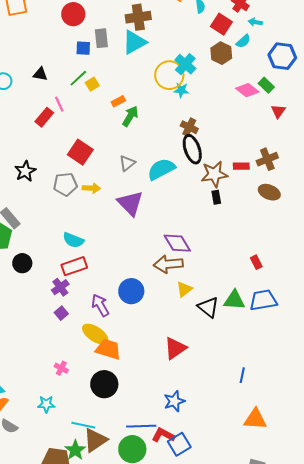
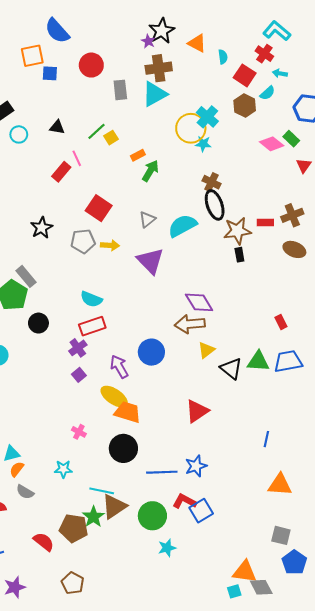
blue square: (83, 48) -> (50, 73), moved
blue line: (141, 426) -> (162, 472), moved

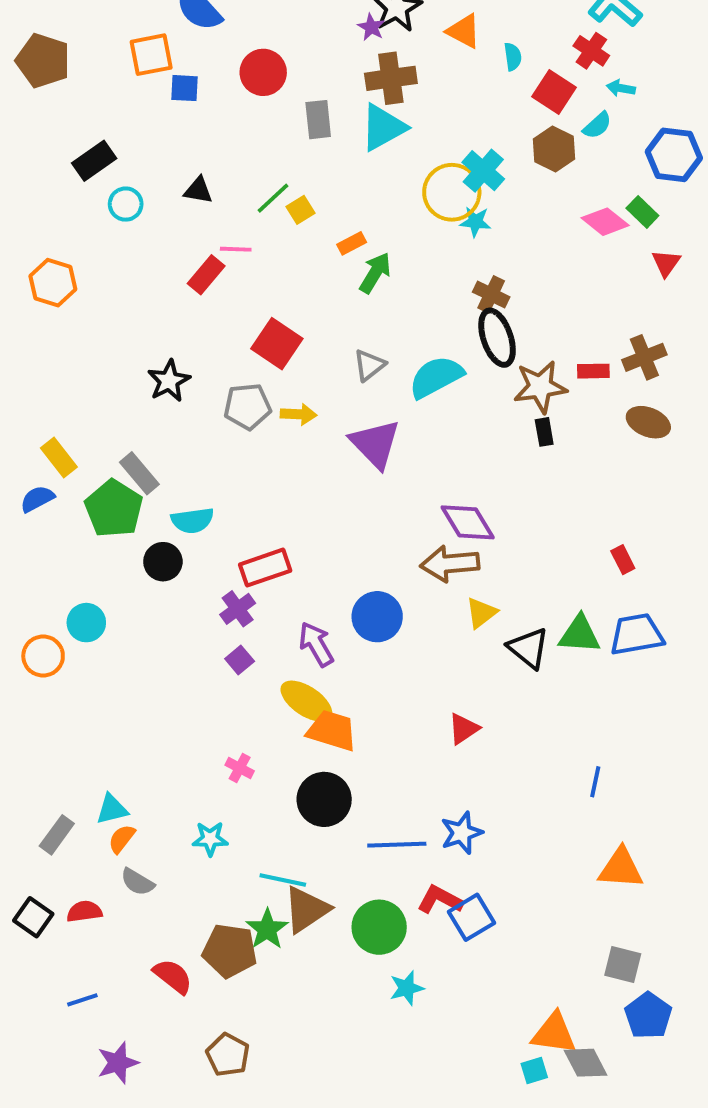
pink line: (77, 158) -> (236, 249), turned -63
cyan semicircle: (91, 299) -> (192, 520), moved, turned -30
red triangle: (197, 411) -> (464, 729), size x0.7

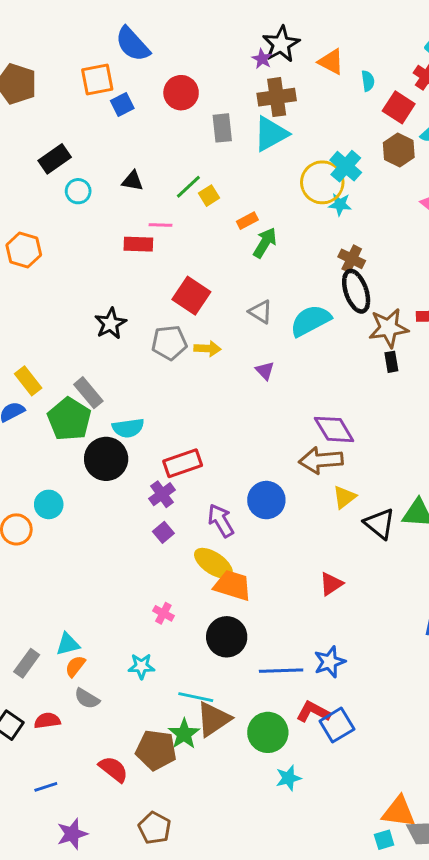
blue square: (185, 88) -> (122, 104), turned -30
red rectangle: (206, 275) -> (138, 244), turned 52
gray triangle: (369, 365) -> (260, 312), turned -50
purple triangle: (375, 444) -> (265, 371), size x0.5
black circle: (163, 562) -> (106, 459), size x1.5

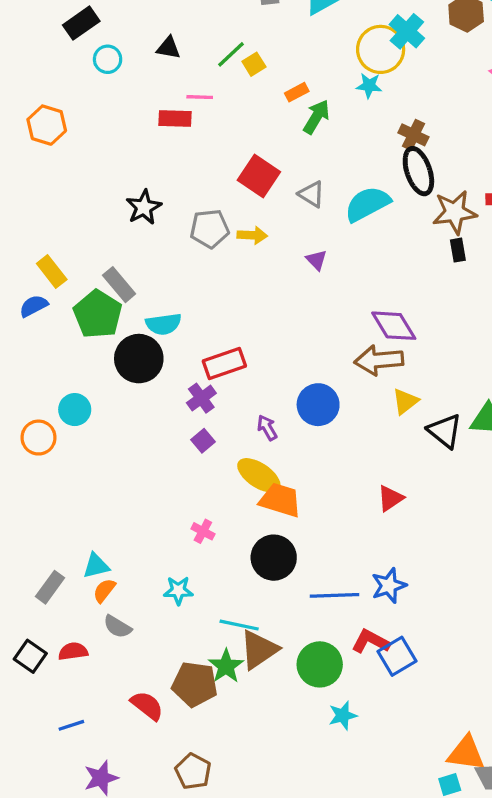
cyan star: (340, 204) -> (369, 86), moved
red square: (191, 296) -> (259, 176), moved
purple arrow: (221, 521) -> (267, 428), size x0.7

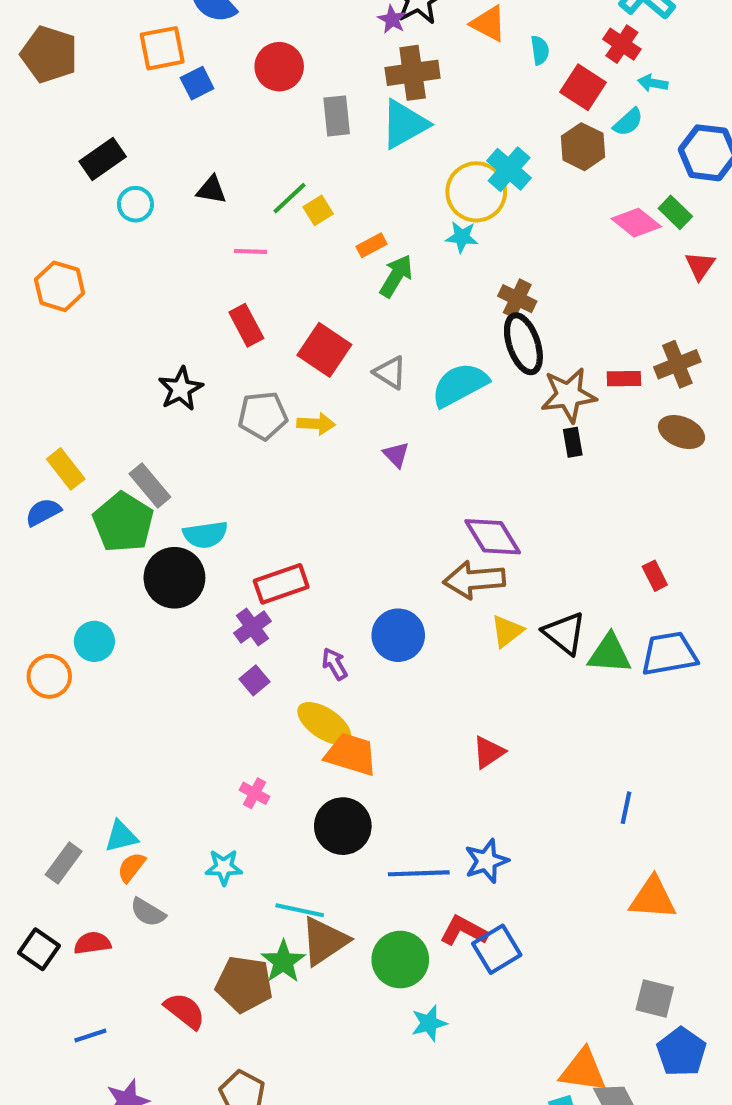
red rectangle: (175, 118) -> (246, 325), moved, turned 60
black triangle: (445, 431) -> (564, 633), moved

